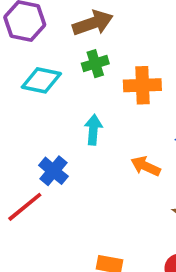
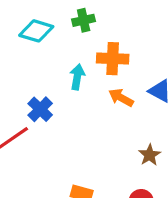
orange cross: (142, 85) -> (113, 59), moved
orange arrow: (146, 166) -> (121, 98), moved

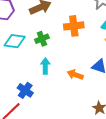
green cross: (84, 20) -> (42, 39), moved
orange cross: (113, 59) -> (74, 26), moved

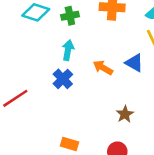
blue cross: (25, 90) -> (63, 79), moved

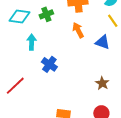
cyan arrow: (68, 50) -> (32, 42), moved
orange arrow: (103, 68) -> (78, 30), moved, turned 42

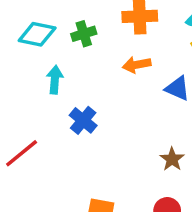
orange arrow: (78, 30) -> (137, 65), turned -77

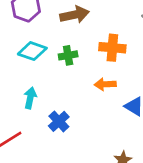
cyan arrow: (55, 80) -> (30, 98), moved

